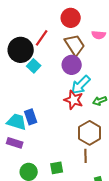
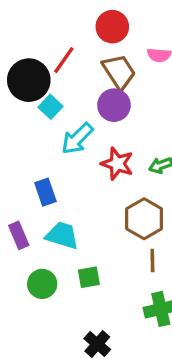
cyan arrow: (81, 85) -> (77, 139), moved
cyan trapezoid: (17, 122) -> (62, 235), moved
purple rectangle: (15, 143) -> (19, 235), turned 49
brown line: (86, 156) -> (152, 261), moved

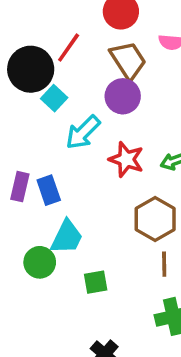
purple rectangle: (19, 235) -> (20, 187), moved, turned 36
cyan trapezoid: (62, 235) -> (67, 237), turned 99
green circle: (42, 284) -> (40, 262), moved

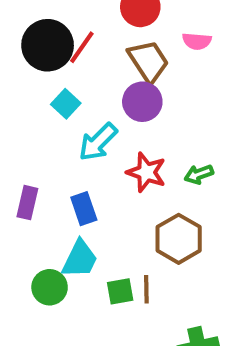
black circle: (31, 69) -> (48, 45), moved
blue rectangle: (49, 190) -> (84, 209), moved
brown line: (164, 264) -> (146, 289), moved
green square: (96, 282) -> (120, 291), moved

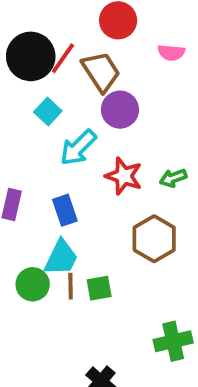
brown trapezoid: (148, 61) -> (101, 72), moved
brown line: (146, 289) -> (71, 286), moved

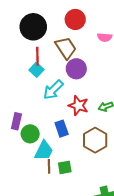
black circle: (31, 56) -> (33, 27), moved
red line: (63, 58) -> (37, 56), moved, turned -36
blue rectangle: (65, 210) -> (62, 129), moved
green circle: (33, 284) -> (30, 134), moved

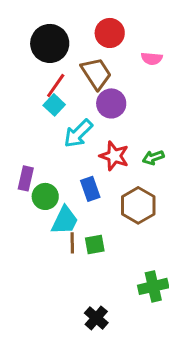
red line: (37, 56) -> (56, 85), turned 36

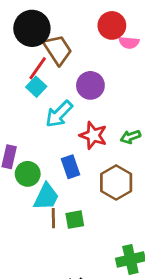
red circle: (110, 33) -> (112, 25), moved
brown trapezoid: (96, 73) -> (58, 50), moved

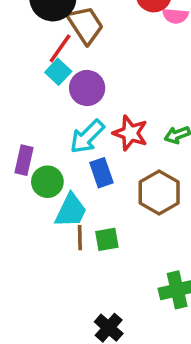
purple circle: (90, 85) -> (87, 88), moved
cyan arrow: (59, 114) -> (87, 137), moved

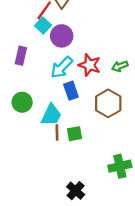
purple rectangle: (24, 160) -> (21, 56), moved
green circle: (47, 182) -> (22, 102), moved

